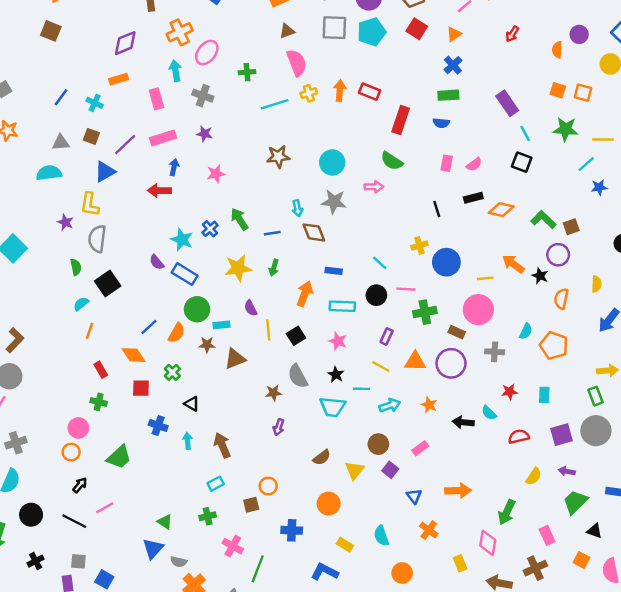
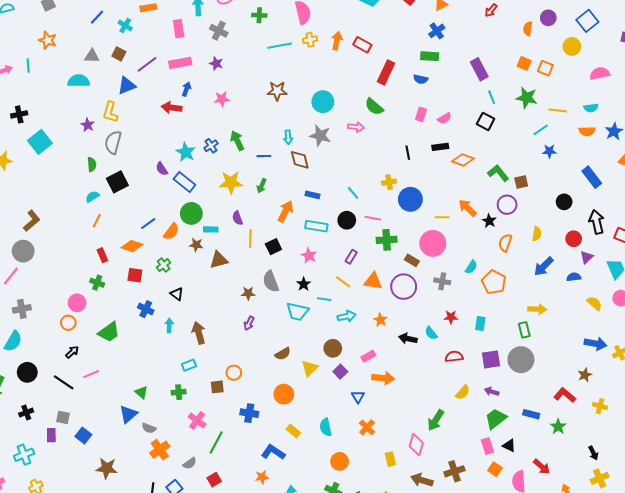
orange diamond: (133, 355) -> (132, 246), turned -45
orange arrow: (458, 491) -> (383, 378), moved
pink rectangle: (547, 535) -> (487, 446), moved

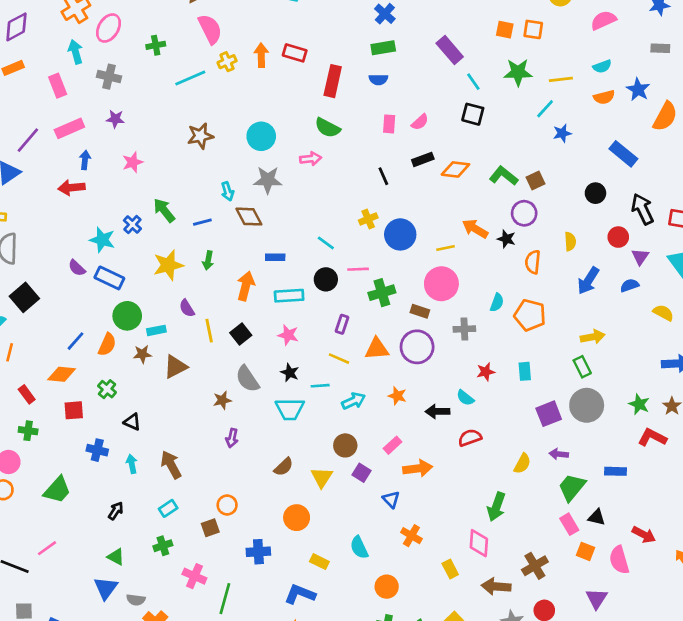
black arrow: (72, 352) -> (116, 511), moved
red semicircle: (454, 357) -> (470, 438), moved
green star: (558, 427) -> (639, 404), moved

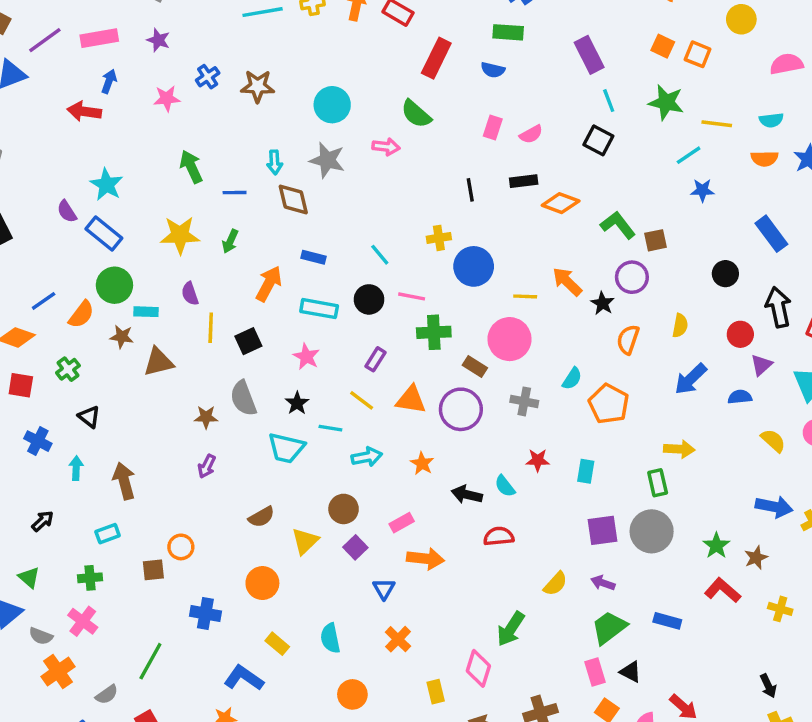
blue cross: (132, 224) -> (208, 77), moved
pink cross: (194, 576) -> (83, 621), moved

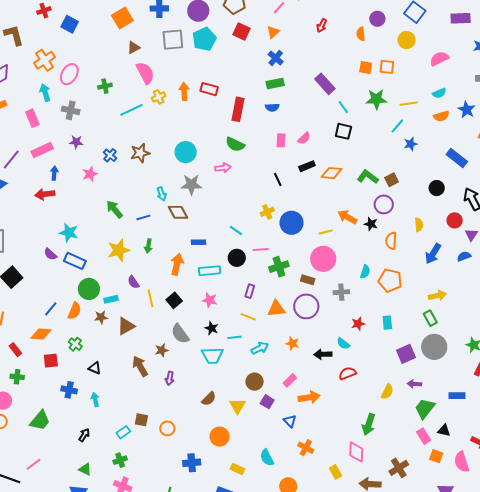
brown arrow: (124, 481) -> (140, 366), moved
brown square: (153, 570) -> (141, 420), moved, turned 32

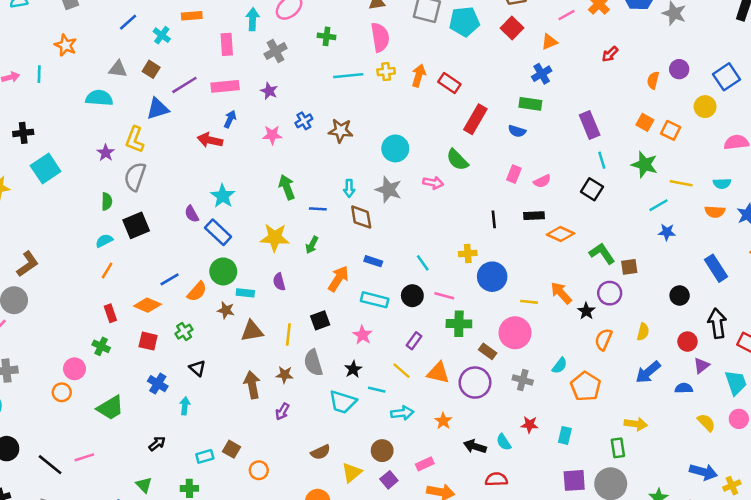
gray cross: (71, 110) -> (276, 51), turned 30
yellow line: (150, 298) -> (288, 334), moved

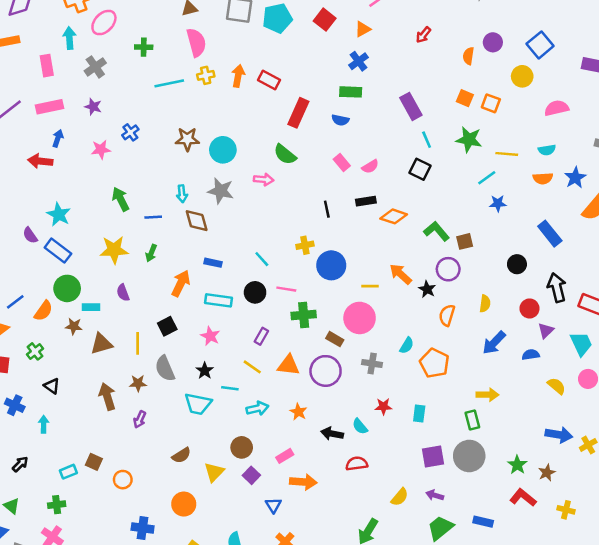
brown star: (341, 131) -> (187, 139), moved
pink rectangle: (514, 174) -> (342, 162), turned -56

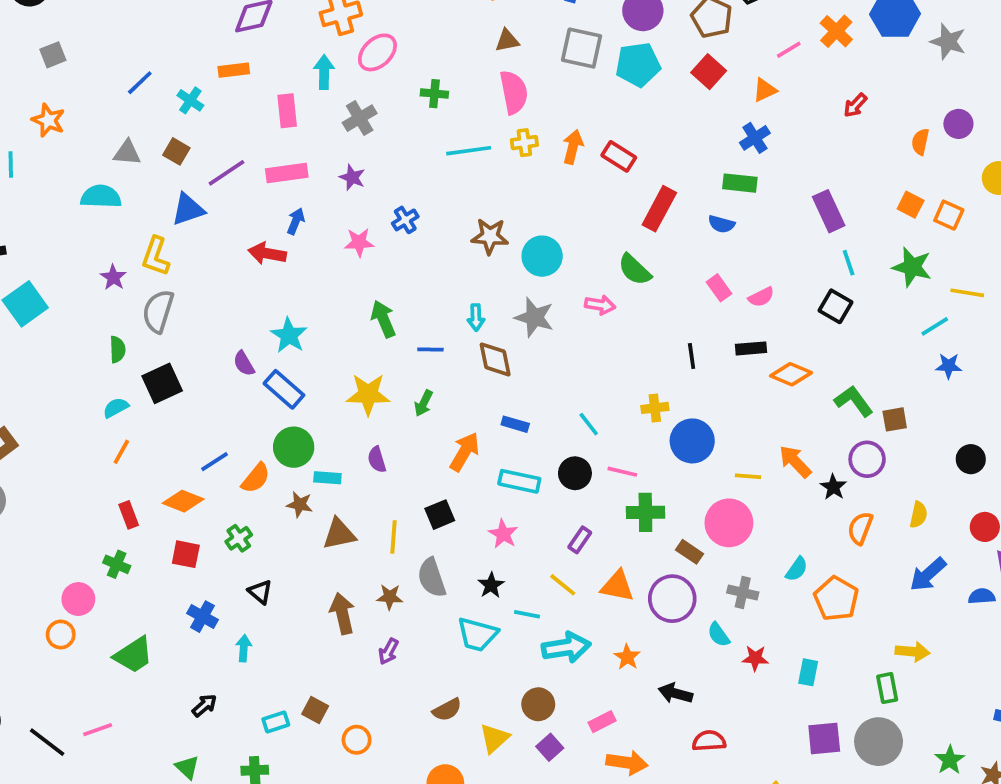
cyan arrow: (257, 408) -> (566, 647), size x1.4
cyan semicircle: (360, 426) -> (719, 635), moved

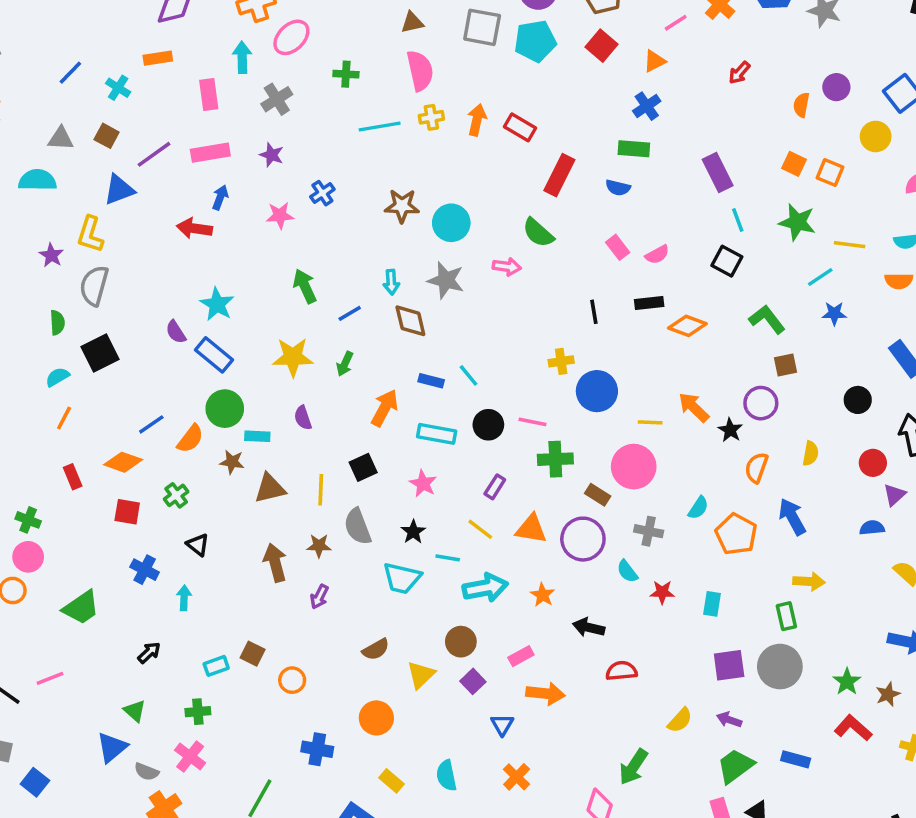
blue line: (430, 349) -> (350, 313), turned -30
green L-shape: (854, 401) -> (767, 319), moved
cyan line: (589, 424) -> (468, 375), moved
green cross: (117, 564) -> (28, 520), moved
blue arrow: (928, 574) -> (792, 517), moved, turned 105

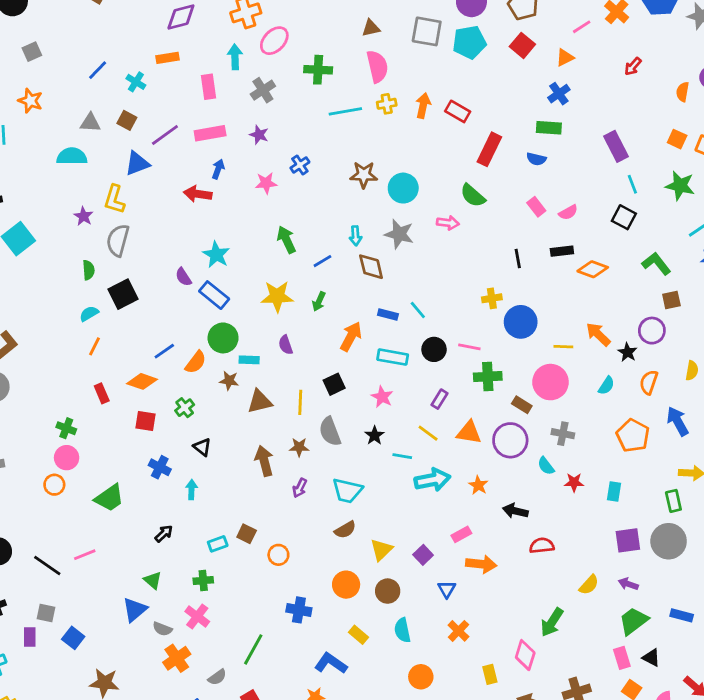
green cross: (346, 74) -> (318, 70), size x1.4
cyan semicircle: (698, 508) -> (606, 386), moved
cyan trapezoid: (402, 578) -> (347, 491), moved
brown circle: (461, 642) -> (388, 591), moved

